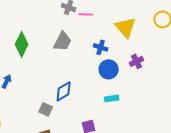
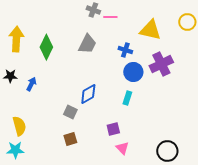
yellow triangle: (126, 27) -> (150, 30), turned -35
purple cross: (137, 61) -> (161, 64), size x1.6
cyan rectangle: (112, 98) -> (127, 98), moved, turned -64

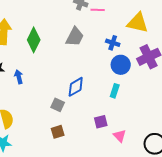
blue arrow: (31, 84) -> (19, 77), turned -40
pink triangle: (122, 148) -> (120, 136), moved

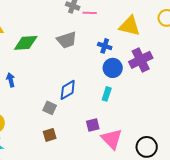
gray trapezoid: (75, 37) -> (67, 40), turned 45
green diamond: (34, 40) -> (26, 43), turned 60
pink triangle: (120, 136) -> (112, 139), size x1.6

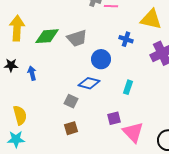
gray trapezoid: (67, 40) -> (77, 38), moved
blue circle: (113, 68) -> (101, 59), moved
blue diamond: (68, 90) -> (89, 83), turned 45

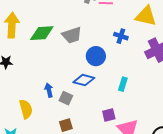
blue arrow: (32, 73) -> (49, 90), moved
yellow semicircle: (20, 115) -> (26, 109), moved

